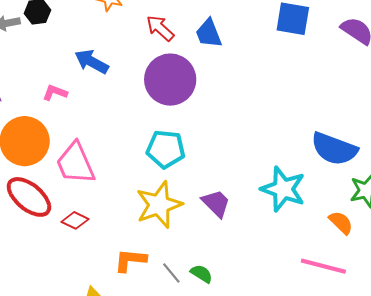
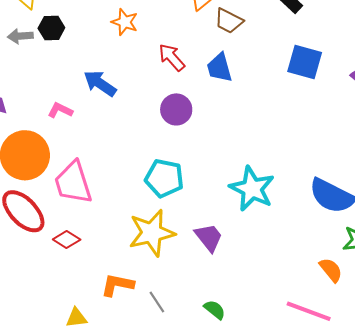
purple circle: (170, 80) -> (176, 109), size x0.6
cyan star: (283, 189) -> (252, 189), moved
green semicircle: (202, 274) -> (215, 310), moved

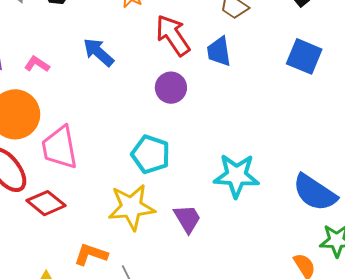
red arrow: (172, 57) -> (173, 35), size x1.4
pink L-shape: (60, 110) -> (37, 64), moved
cyan star: (252, 189) -> (236, 176), turned -30
red diamond: (67, 239) -> (46, 203), size x1.4

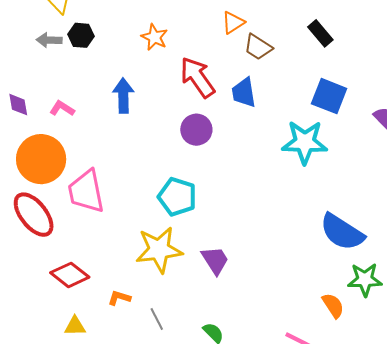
blue arrow: (98, 52) -> (123, 96), turned 48
cyan star: (236, 176) -> (305, 142), moved
red diamond: (46, 203) -> (70, 275), moved
orange L-shape: (91, 254) -> (119, 298), size x0.7

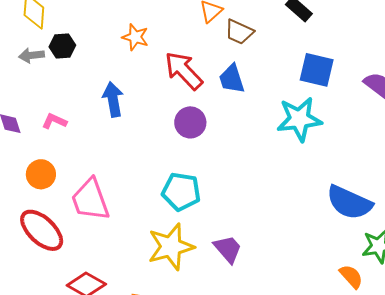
orange circle: (41, 159) -> (41, 174), size x0.6

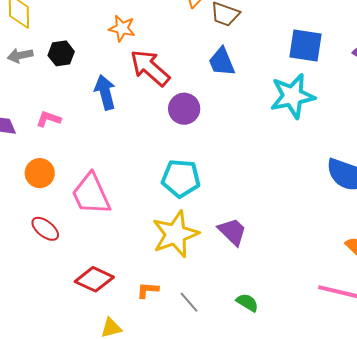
black hexagon: (62, 46) -> (61, 53), moved
red arrow: (184, 71) -> (150, 68), moved
red ellipse: (42, 230) -> (45, 229), size x0.6

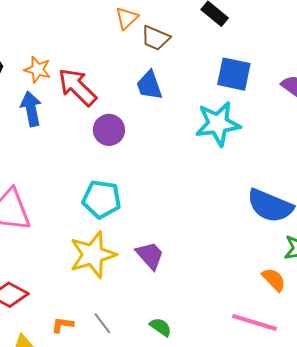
orange star: (122, 28) -> (38, 70), moved
orange L-shape: (148, 290) -> (62, 325), moved

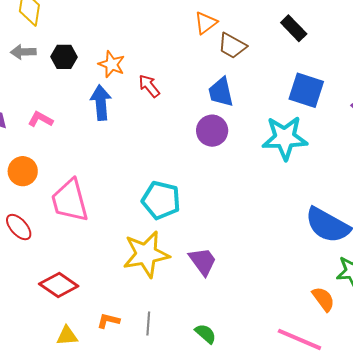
red arrow: (77, 87) -> (149, 86), size x0.6
purple circle: (109, 130) -> (212, 131), moved
gray line: (102, 323) -> (148, 324), turned 35

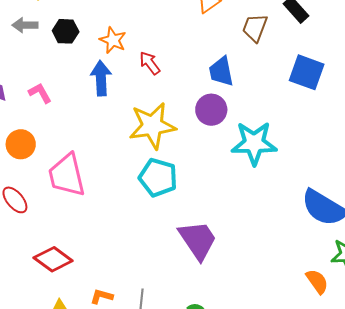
brown trapezoid: (232, 46) -> (255, 28), moved, turned 80
pink L-shape: (40, 119) -> (40, 93), turned 30
cyan star: (285, 138) -> (254, 143), moved
yellow star: (146, 254) -> (152, 126), moved
purple trapezoid: (203, 261) -> (198, 240), size x1.4

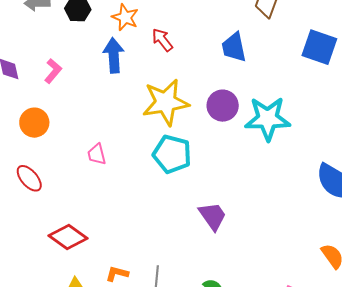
pink L-shape: (40, 93) -> (53, 71), turned 70
purple circle: (211, 110) -> (223, 106), moved
pink trapezoid: (67, 175) -> (97, 154), moved, size x0.5
purple trapezoid: (198, 240) -> (213, 216), size x0.7

